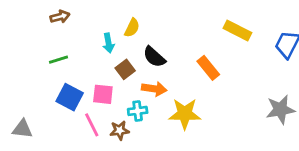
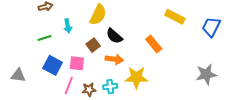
yellow semicircle: (132, 28) -> (98, 15), size x1.5
cyan arrow: (108, 43) -> (68, 26), moved
cyan cross: (138, 111) -> (110, 87), moved
pink line: (92, 125) -> (69, 85), turned 48
gray triangle: (22, 129) -> (18, 75), moved

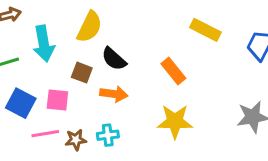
cyan arrow: (68, 26) -> (44, 44), size x1.6
brown square: (93, 45) -> (82, 73), turned -32
yellow star: (136, 77) -> (175, 121), moved
pink line: (69, 85) -> (45, 134), turned 60

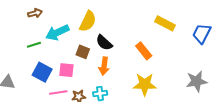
cyan arrow: (44, 44) -> (57, 33), turned 75
orange arrow: (114, 94) -> (104, 66), turned 90

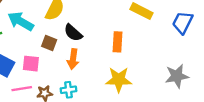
cyan arrow: (57, 33) -> (21, 21), turned 55
orange rectangle: (144, 51) -> (118, 42), turned 42

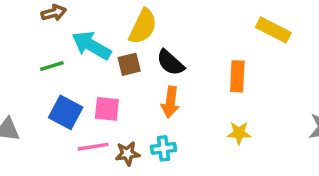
brown square: (49, 43) -> (129, 64), moved, turned -35
yellow star: (119, 79) -> (239, 133), size x0.6

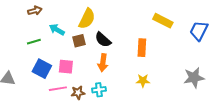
cyan arrow: (91, 45) -> (57, 30), size x0.7

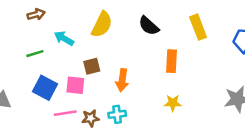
yellow rectangle: (163, 21) -> (198, 27), turned 42
black semicircle: (103, 40) -> (149, 26), moved
brown square: (79, 41) -> (92, 66), moved

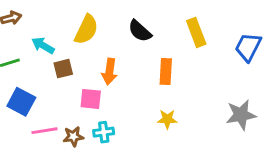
brown square: (92, 66) -> (63, 69), moved
orange arrow: (122, 80) -> (109, 71), moved
pink square: (75, 85) -> (91, 99), moved

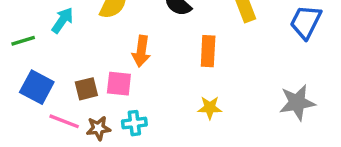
cyan arrow: (43, 45) -> (62, 20), turned 95
brown square: (63, 69) -> (86, 89), moved
pink line: (44, 131) -> (64, 121), turned 30

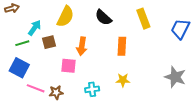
green line: (23, 41) -> (22, 43), moved
brown square: (86, 89) -> (49, 42), moved
gray star: (297, 102) -> (175, 77), turned 30
cyan cross: (134, 123) -> (92, 89), moved

